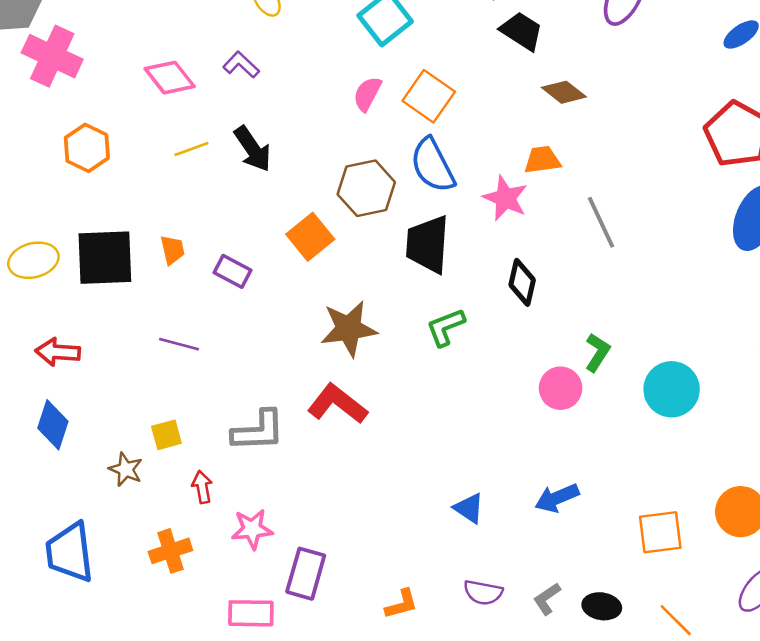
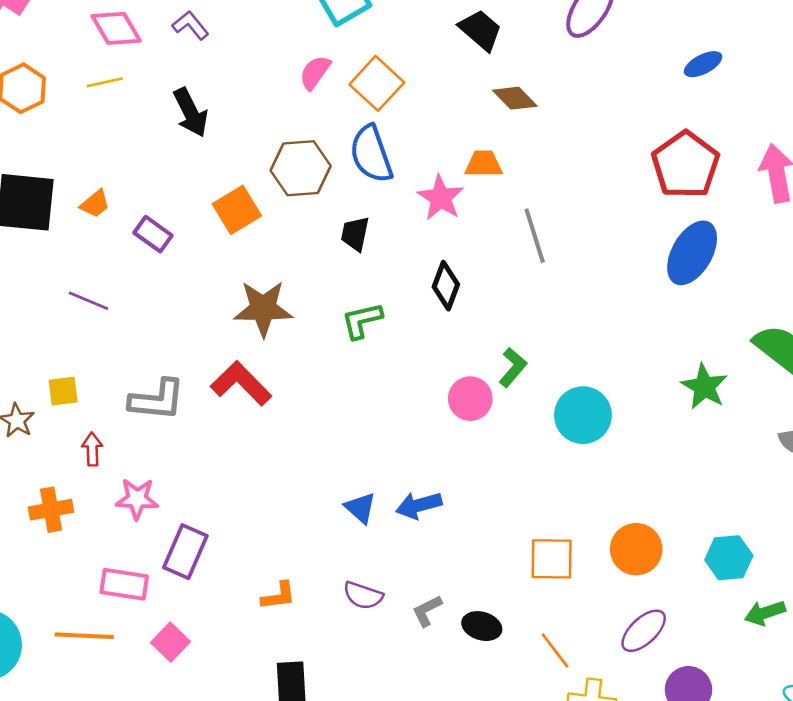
yellow line: (191, 149) -> (105, 82), moved
black trapezoid: (428, 244) -> (355, 234), size x0.6
orange trapezoid: (172, 250) -> (95, 204), turned 56
blue arrow: (557, 498) -> (419, 505), moved

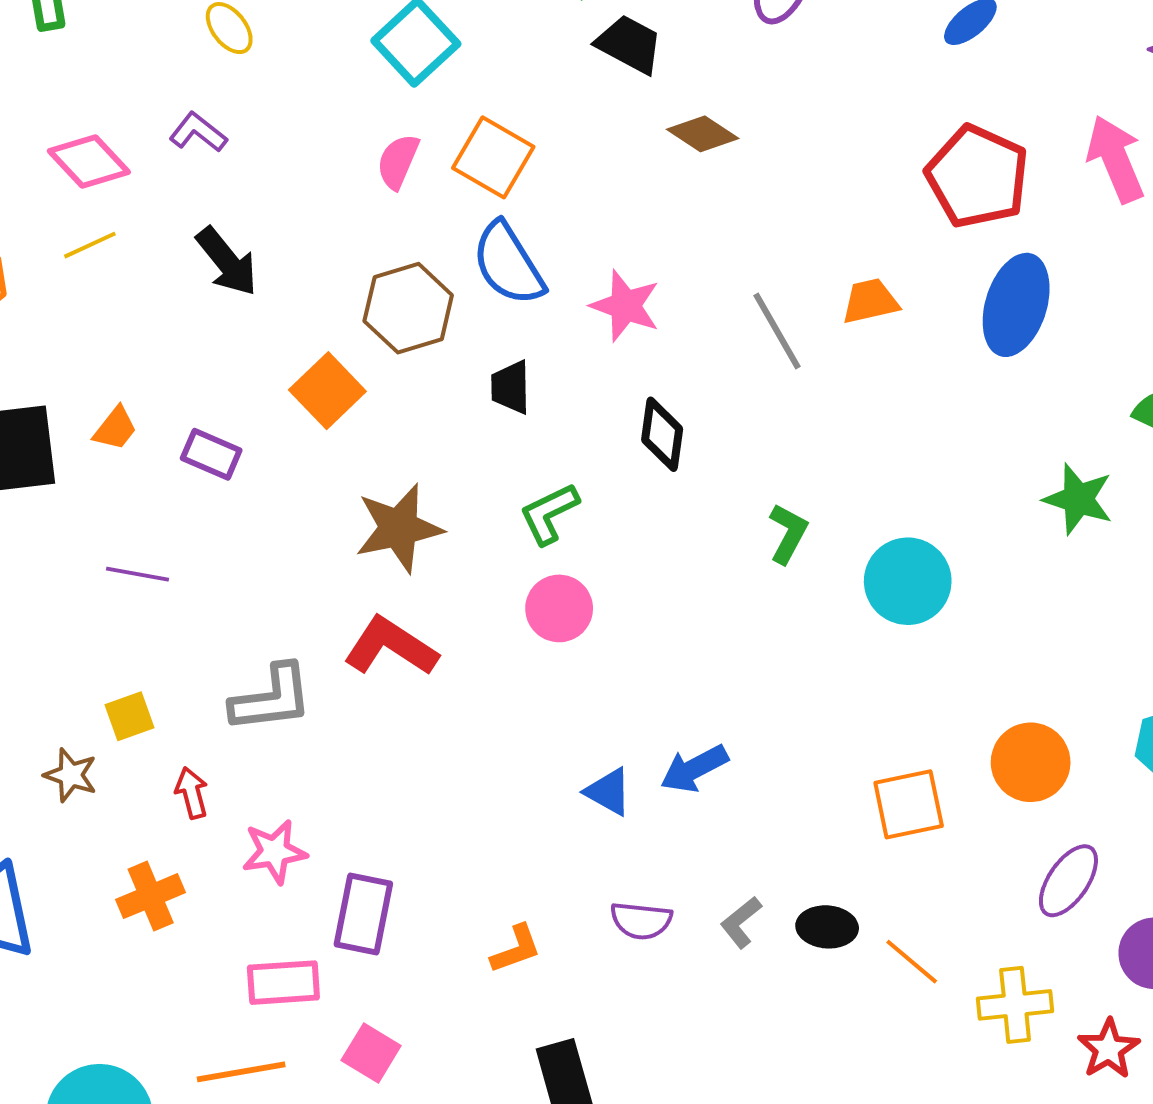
orange trapezoid: (483, 164) -> (870, 301), moved
pink circle: (470, 399) -> (559, 608), moved
orange line: (555, 650) -> (912, 962), moved

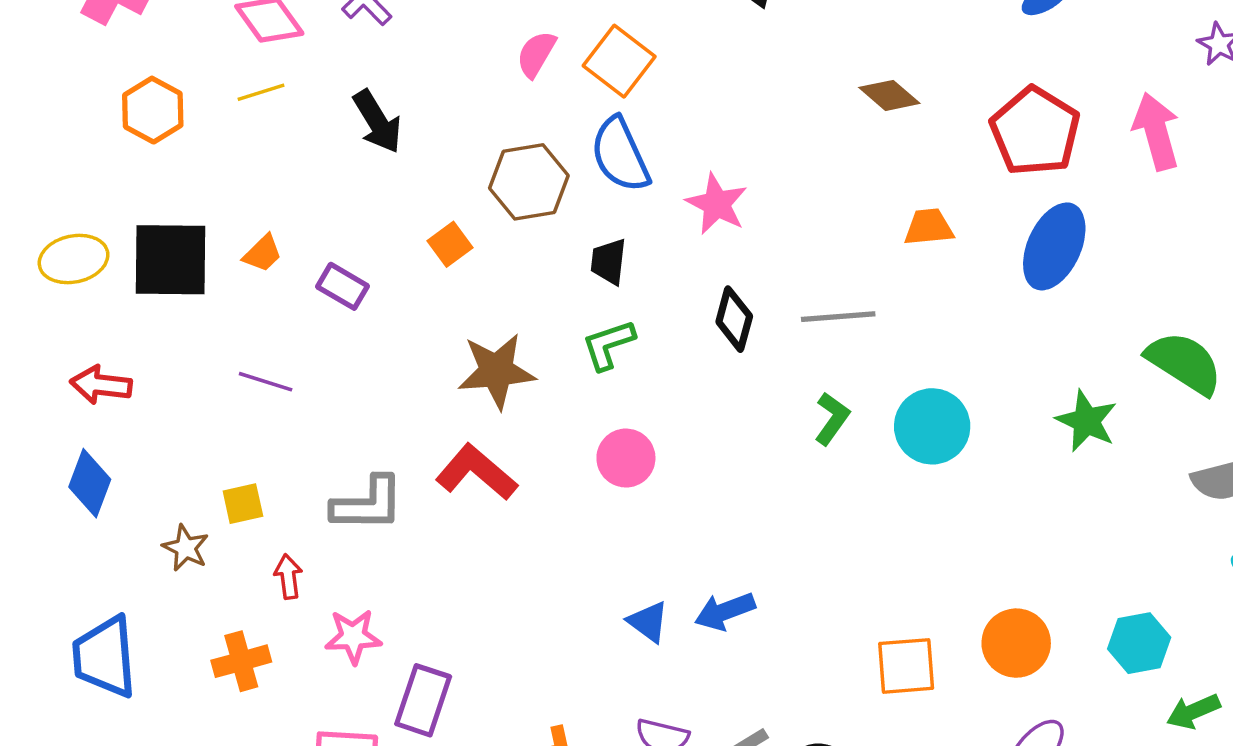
brown diamond: (703, 134) -> (889, 95), moved
gray line: (777, 331) -> (838, 317), moved, turned -72
orange square: (327, 391) -> (450, 244), size x0.7
green L-shape: (549, 514) -> (608, 345), moved
cyan circle: (908, 581) -> (932, 426), moved

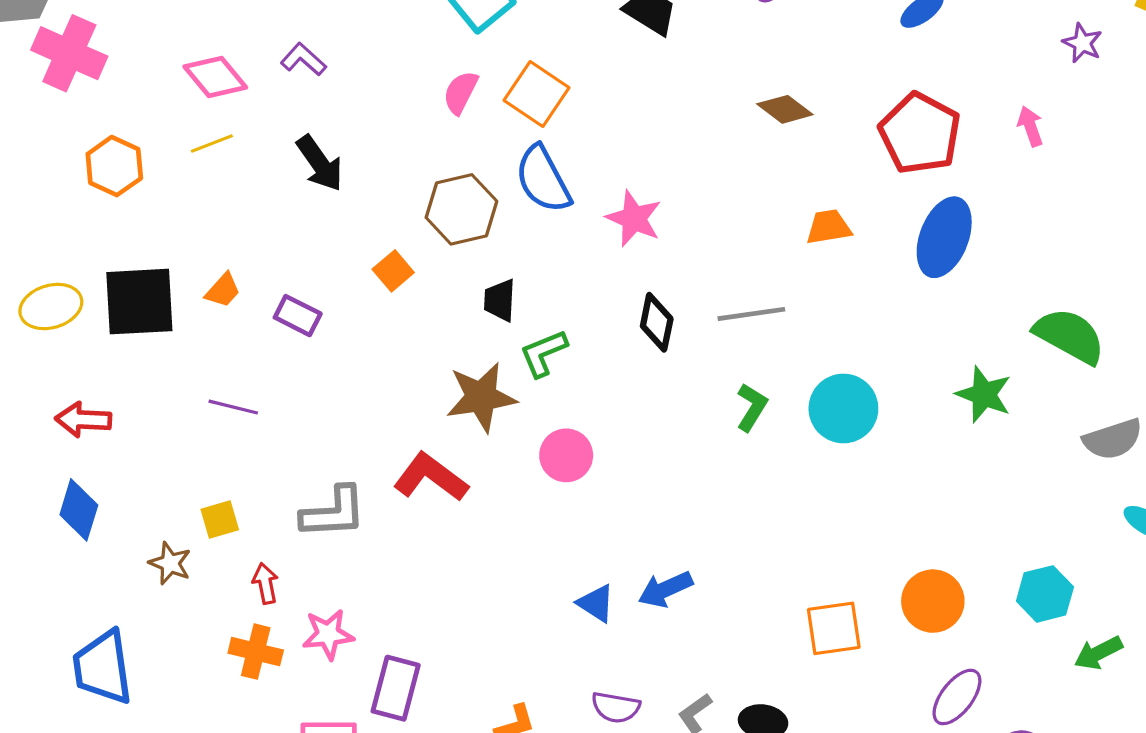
pink arrow: (1156, 131) -> (1030, 126), size x0.6
black trapezoid: (609, 262) -> (500, 300), moved
brown star: (496, 371) -> (481, 397), moved
orange cross: (241, 661) -> (256, 652), moved, turned 33

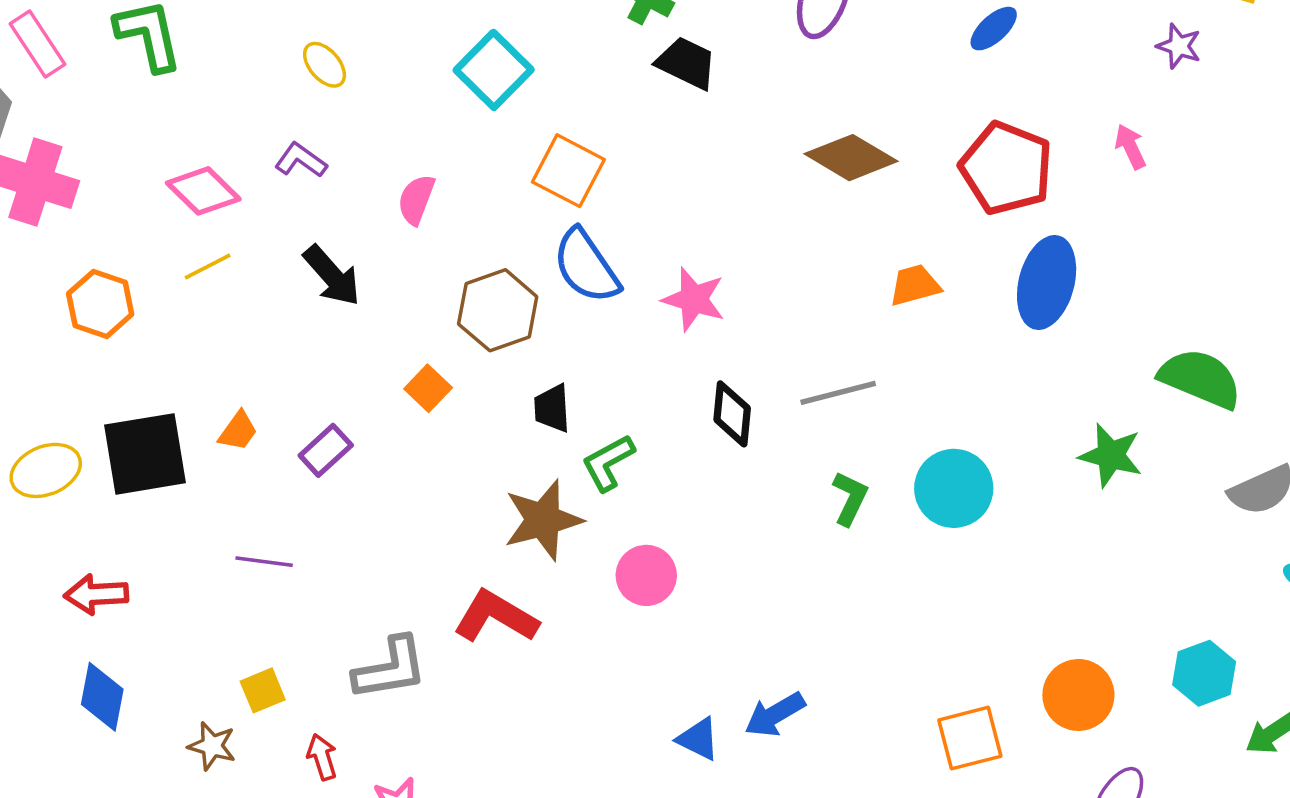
pink semicircle: (461, 92) -> (416, 200), moved
brown diamond: (785, 109) -> (851, 158), size x1.4
purple rectangle: (298, 316) -> (326, 450), turned -63

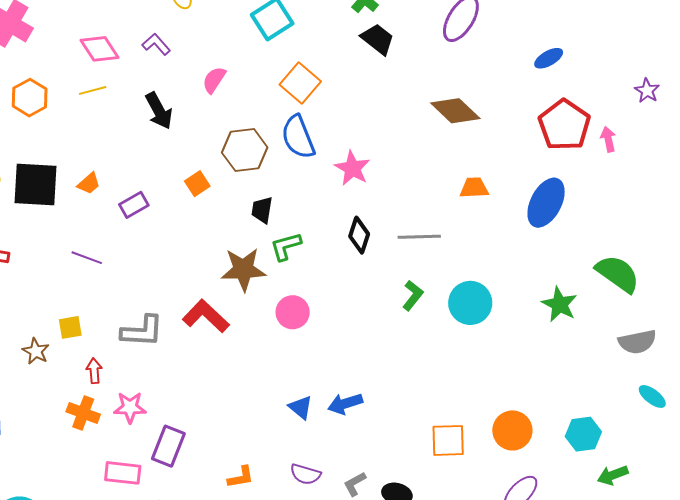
red pentagon: (1006, 168) -> (564, 125), moved

